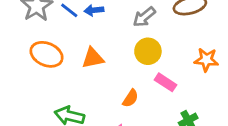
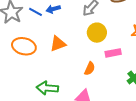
pink rectangle: (165, 82) -> (113, 53), turned -35

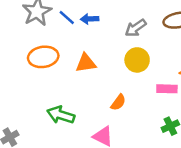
orange ellipse: (24, 46) -> (43, 57), turned -35
pink rectangle: (113, 53) -> (167, 89), moved

